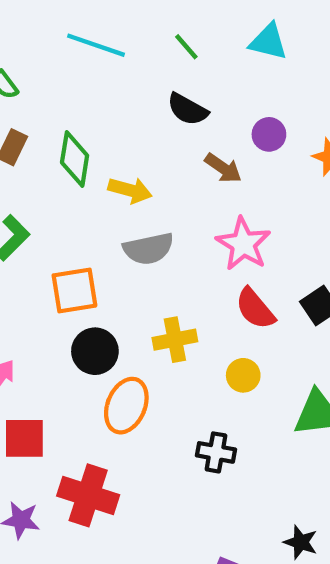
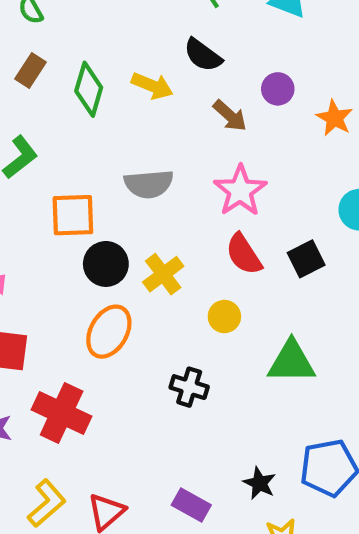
yellow arrow: (130, 190) -> (152, 86), moved
yellow cross: (175, 340) -> (163, 274), turned -33
black circle: (95, 351) -> (106, 264), moved

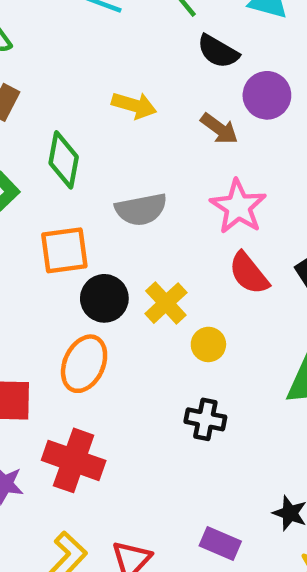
black semicircle: (203, 55) -> (218, 51), moved
green diamond: (89, 89) -> (64, 160), moved
purple circle: (278, 89) -> (267, 95), size x1.4
yellow circle: (224, 317) -> (208, 344), moved
orange ellipse: (109, 332) -> (84, 364), moved

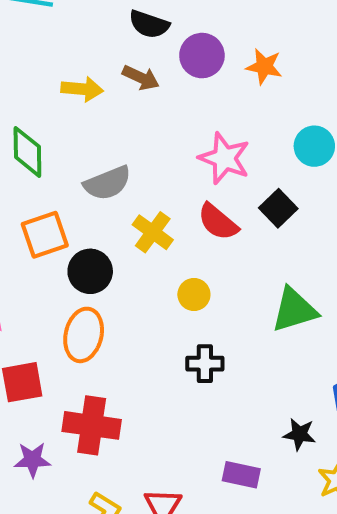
brown arrow: (219, 129) -> (141, 78), moved
pink star: (238, 207) -> (224, 158), moved
yellow cross: (166, 303) -> (153, 232), moved

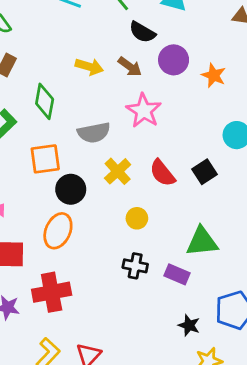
pink star: (224, 158) -> (144, 111), moved
red cross: (92, 425) -> (52, 292), turned -30
purple rectangle: (241, 475) -> (177, 274), moved

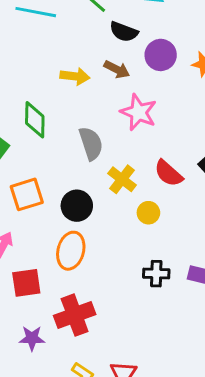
gray semicircle: (94, 133) -> (91, 143), turned -88
orange square: (45, 159) -> (27, 194), moved
yellow circle: (137, 218) -> (148, 213), moved

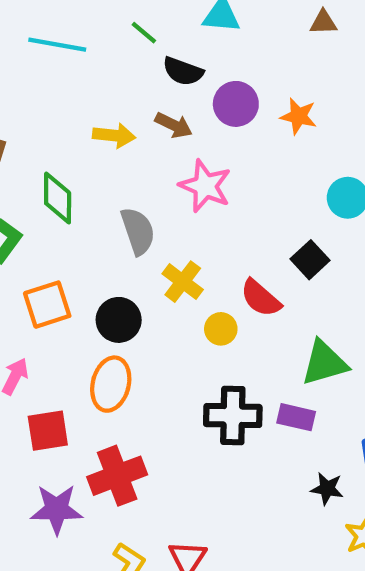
red semicircle: (168, 173) -> (261, 298), moved
black cross: (156, 274) -> (233, 415), size x1.5
purple star: (32, 338) -> (57, 509), size x1.4

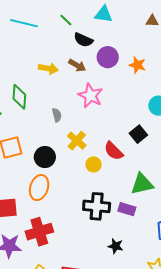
gray semicircle: (138, 231) -> (57, 115), size x0.6
black star: (327, 489) -> (116, 246), moved

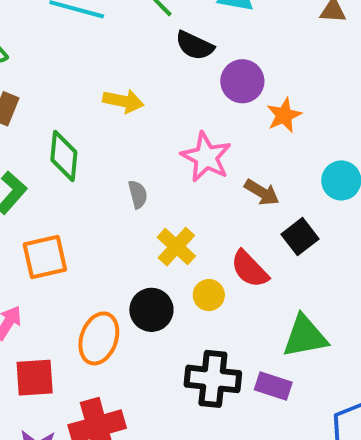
brown arrow: (77, 65) -> (262, 192), moved
orange star: (137, 65) -> (284, 115), moved, turned 30
black circle: (45, 157) -> (151, 310), moved

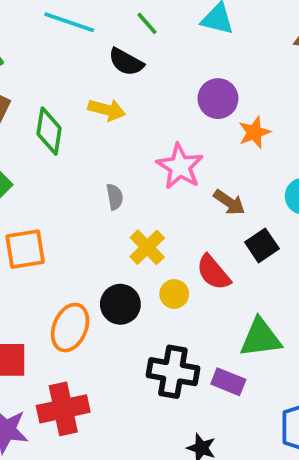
black semicircle: (195, 46) -> (126, 62), moved
green diamond: (64, 156) -> (49, 131), moved

